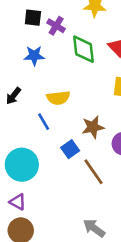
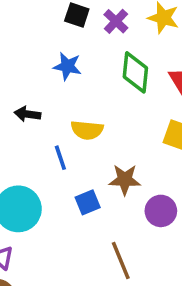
purple cross: (56, 26) -> (116, 21), moved
black arrow: (13, 96) -> (27, 114), turned 48
brown line: (94, 172) -> (121, 261), moved

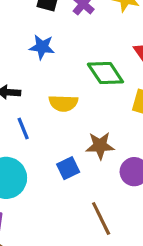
green diamond: (135, 72) -> (105, 73), moved, turned -36
blue line: (60, 158) -> (23, 129), moved

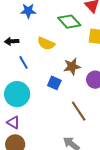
yellow semicircle: (63, 103) -> (46, 44), turned 30
blue square: (68, 168) -> (54, 83), turned -32

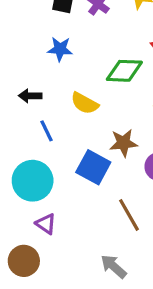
green diamond: (69, 22) -> (124, 71), turned -50
blue square: (54, 83) -> (93, 167), size x1.5
purple triangle: (13, 122) -> (46, 224), moved

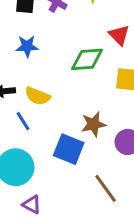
yellow semicircle: (85, 103) -> (38, 96), moved

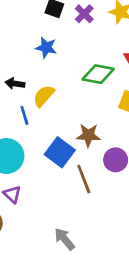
yellow semicircle: (38, 96) -> (44, 96), turned 95
brown line: (106, 188) -> (84, 179), moved

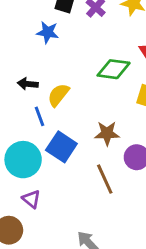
blue star: (46, 48) -> (48, 32), moved
blue square: (60, 152) -> (61, 147), moved

